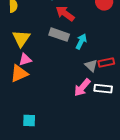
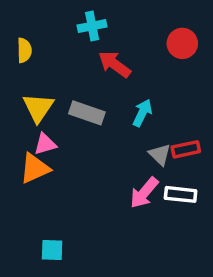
gray rectangle: (59, 35) -> (87, 113), moved

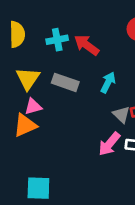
cyan cross: (92, 26) -> (57, 40), moved
yellow semicircle: (24, 50) -> (17, 34), size x1.4
cyan square: (52, 250) -> (38, 188), size x1.4

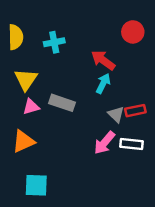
red arrow: (87, 45) -> (103, 60), moved
gray rectangle: (65, 82) -> (62, 103), moved
orange triangle: (25, 125) -> (23, 141), moved

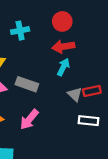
red circle: (133, 32) -> (62, 21), moved
red arrow: (103, 60) -> (63, 47), turned -45
pink arrow: (104, 143) -> (29, 119), moved

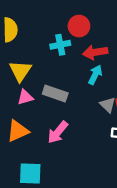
red circle: (62, 21) -> (79, 26), moved
cyan cross: (20, 31) -> (60, 45), moved

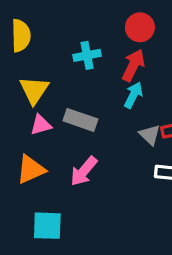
red circle: (79, 26) -> (140, 27), moved
red arrow: (95, 52) -> (133, 65), turned 125

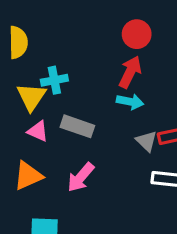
cyan cross: (87, 55) -> (54, 80), moved
cyan arrow: (133, 95) -> (130, 102), turned 75
pink triangle: (41, 125) -> (38, 131), turned 40

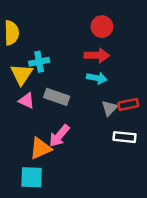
red arrow: (130, 72) -> (97, 55), turned 65
gray triangle: (147, 141) -> (109, 108), turned 30
orange triangle: (28, 176) -> (40, 148), moved

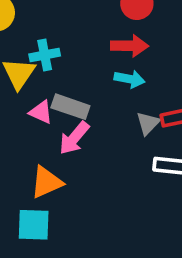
pink triangle: (27, 101) -> (41, 112), moved
pink arrow: (59, 136) -> (74, 138), moved

